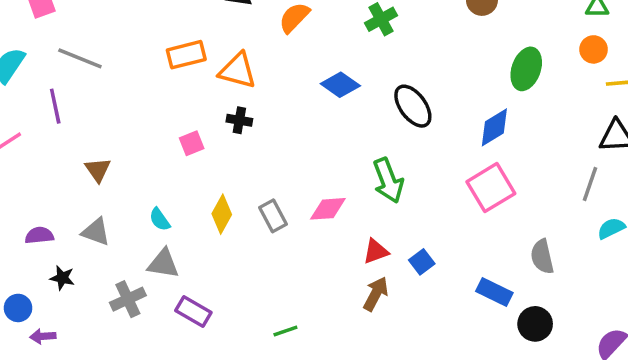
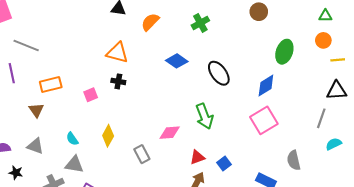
orange rectangle: (186, 55) -> (51, 84), moved
gray rectangle: (273, 216) -> (142, 154), moved

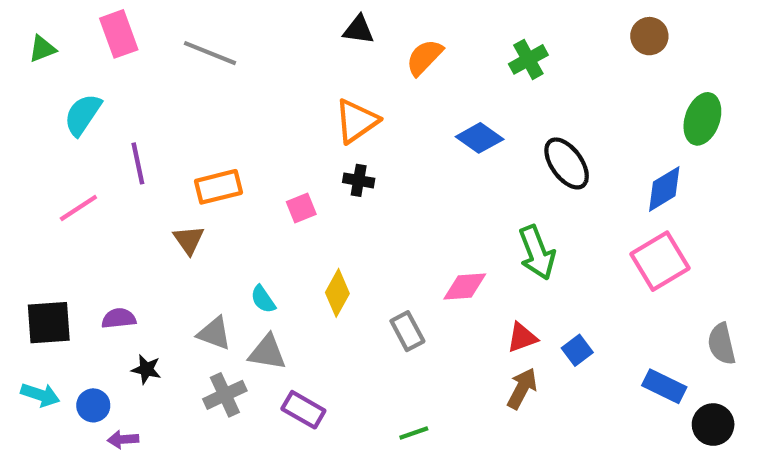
gray line: (26, 46) -> (210, 53), moved
orange triangle: (117, 53) -> (356, 121), turned -50
gray triangle: (35, 146) -> (214, 333), moved

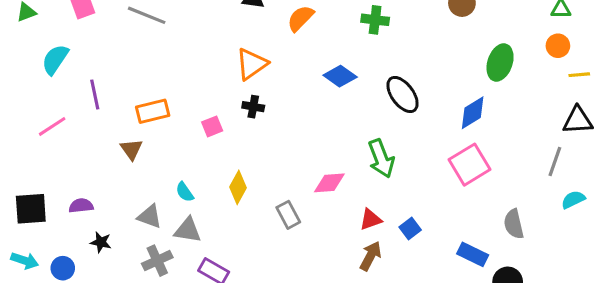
green cross: (528, 59) -> (375, 20), turned 36

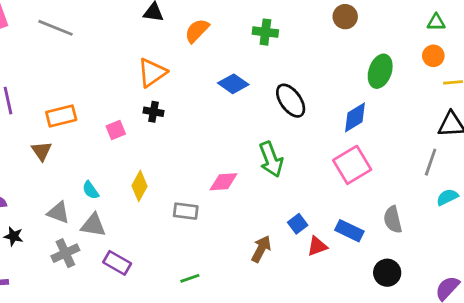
gray rectangle: (288, 215) -> (186, 211), turned -55
red triangle: (371, 219) -> (317, 246), moved
blue rectangle: (473, 254) -> (349, 231), moved

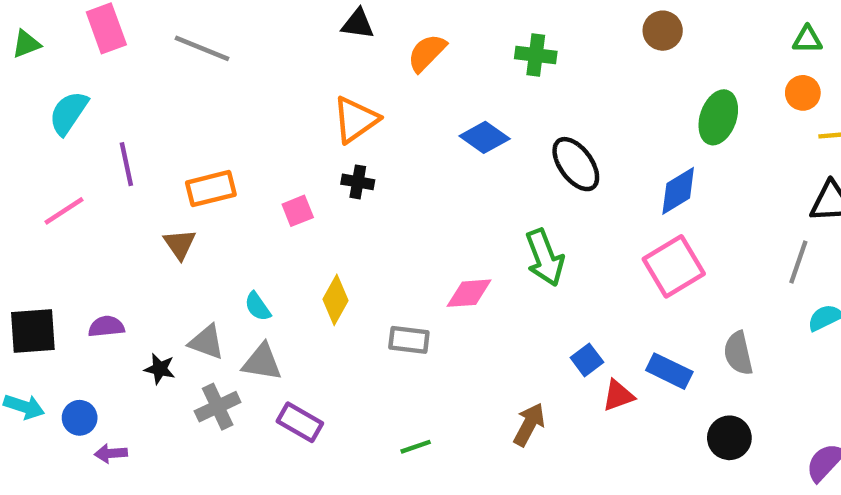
black star: (14, 236) -> (160, 369), moved
brown arrow: (261, 249) -> (529, 424), moved

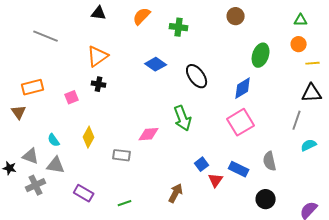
gray line: (202, 48) -> (46, 36), moved
orange semicircle: (427, 53) -> (142, 16), moved
red triangle: (618, 396) -> (216, 180), turned -35
purple rectangle: (300, 422) -> (84, 193), moved

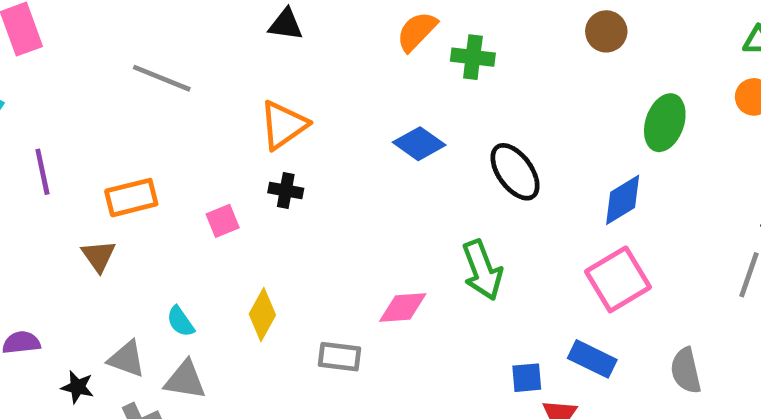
orange semicircle: (142, 16) -> (417, 31), moved
blue square: (202, 164) -> (527, 378), turned 32
blue rectangle: (239, 169) -> (592, 359), moved

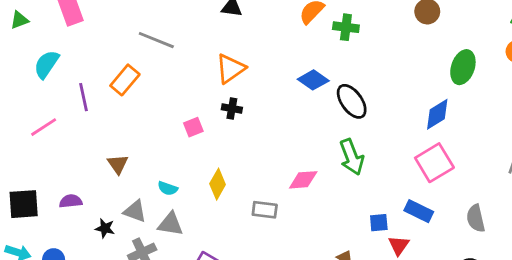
black ellipse: (515, 172) -> (352, 101), moved
orange rectangle: (131, 198) -> (125, 80), moved, turned -36
brown triangle: (99, 256) -> (118, 164), moved
cyan semicircle: (180, 322) -> (168, 188), turned -36

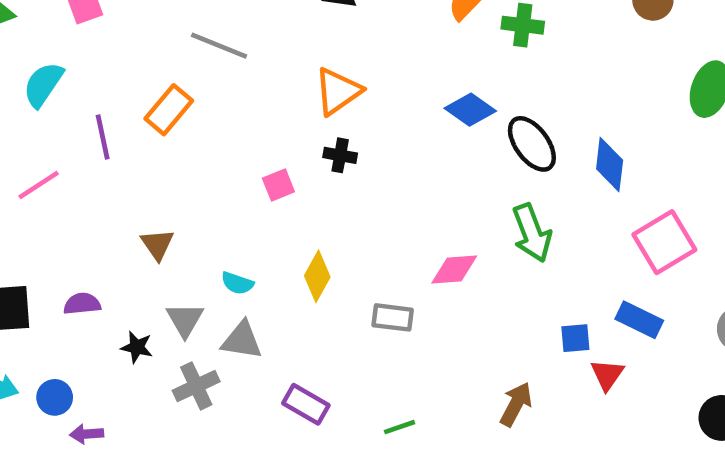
blue diamond: (437, 114) -> (610, 164), moved, turned -52
gray triangle: (135, 211) -> (185, 320), turned 40

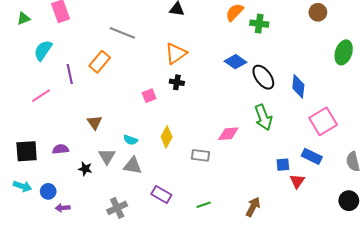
gray cross: (196, 386) -> (117, 208), moved
brown arrow: (516, 404) -> (253, 207), moved

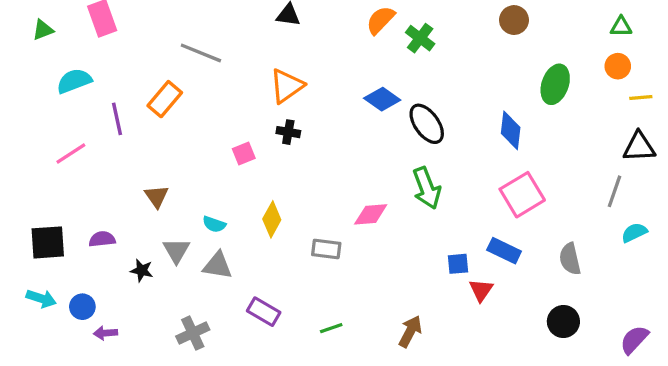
green cross: (259, 24) -> (420, 38), turned 30
cyan semicircle: (43, 50) -> (74, 81), turned 35
blue diamond: (298, 86) -> (511, 130), moved

